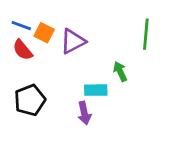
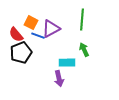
blue line: (21, 26) -> (38, 36), moved
green line: (146, 34) -> (82, 20), moved
black pentagon: (30, 100) -> (21, 53), moved

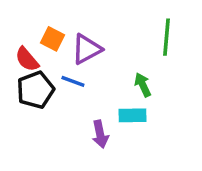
green line: (82, 20) -> (167, 37), moved
blue line: (38, 36) -> (73, 81), moved
cyan rectangle: (67, 63) -> (132, 115), moved

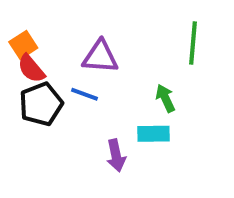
orange square: (52, 39) -> (23, 45), moved, turned 30
purple triangle: (87, 49) -> (100, 57), turned 32

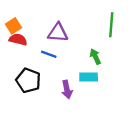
red semicircle: (31, 69) -> (18, 40), turned 144
black pentagon: (41, 104) -> (28, 80), moved, turned -30

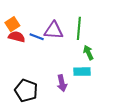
green line: (111, 25) -> (79, 28), moved
blue line: (49, 54) -> (37, 37), moved
black pentagon: (28, 80) -> (26, 91), moved

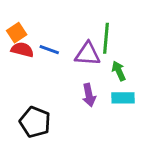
purple triangle: (54, 30) -> (88, 54), moved
cyan rectangle: (82, 72) -> (123, 98), moved
purple arrow: (62, 83) -> (89, 95), moved

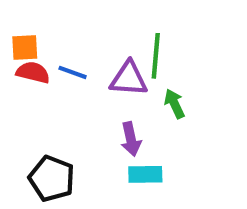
orange square: (17, 33) -> (25, 47), turned 30
cyan rectangle: (123, 98) -> (145, 174), moved

